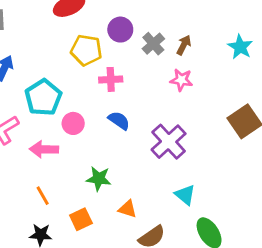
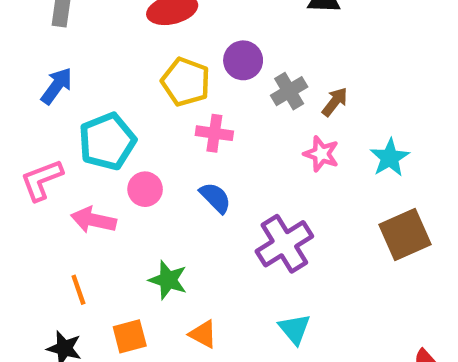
cyan star: (240, 47) -> (390, 158), moved

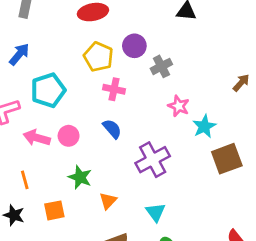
brown arrow: (335, 102) -> (241, 83), moved
cyan star: (390, 158) -> (204, 126), moved
pink circle: (145, 189) -> (69, 136), moved
orange triangle: (203, 334) -> (108, 201), moved, turned 42

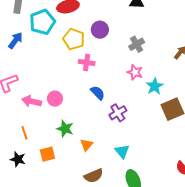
gray cross: (161, 66) -> (137, 44), moved
cyan pentagon: (48, 90) -> (42, 22), moved
blue semicircle: (112, 129) -> (98, 93), moved
purple cross: (153, 160) -> (118, 113), size x0.7

